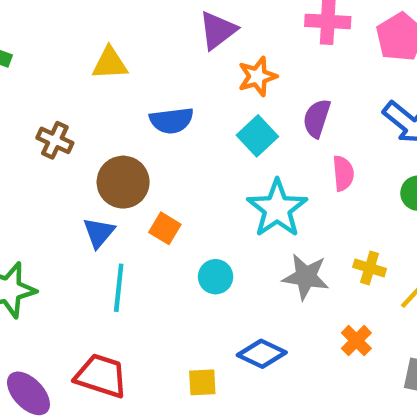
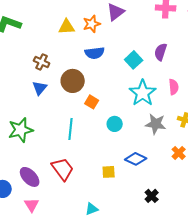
orange star: (257, 76) -> (92, 24), moved
pink semicircle: (343, 173) -> (174, 87), moved
blue triangle: (99, 233) -> (40, 88), moved
red trapezoid: (101, 376) -> (63, 169), turned 35

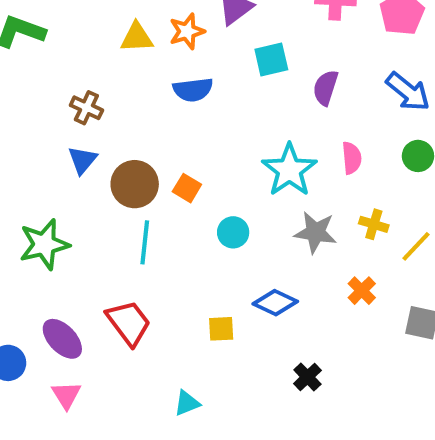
cyan square: (134, 60) -> (271, 60), moved, turned 30
brown circle: (73, 81) -> (135, 184), moved

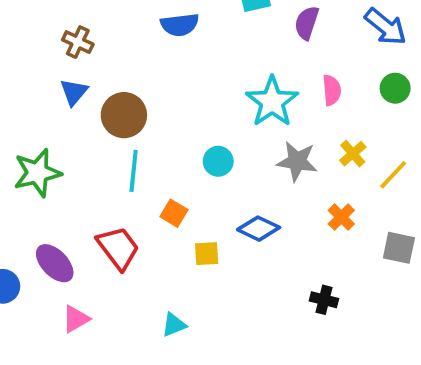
orange square: (187, 188) -> (174, 213), moved
yellow cross: (374, 224) -> (353, 154), turned 32
black cross: (307, 377) -> (324, 300), moved, turned -32
pink triangle: (66, 395) -> (76, 319), moved, turned 32

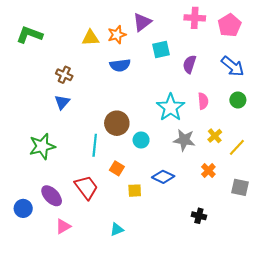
brown circle: (124, 115) -> (117, 123), moved

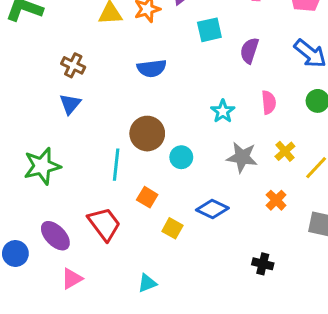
blue semicircle: (120, 65) -> (152, 68), moved
cyan star: (171, 107) -> (223, 111), size x0.6
yellow square: (135, 191) -> (172, 228), turned 32

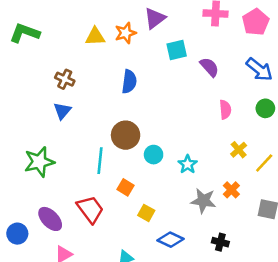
purple semicircle: (249, 51) -> (209, 67), turned 120
blue semicircle: (152, 68) -> (129, 82), turned -75
cyan star: (223, 111) -> (188, 164), moved
gray star: (242, 157) -> (203, 201), moved
blue diamond: (212, 209) -> (171, 240), moved

